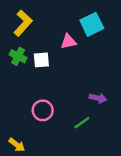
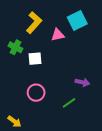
yellow L-shape: (23, 23) -> (34, 23), moved
white square: (41, 60) -> (35, 59), moved

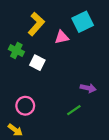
white square: (35, 59) -> (37, 63), turned 32
pink circle: (36, 93) -> (25, 106), moved

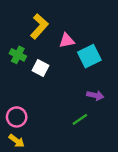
cyan square: (83, 22) -> (89, 56), moved
pink circle: (25, 106) -> (17, 117), moved

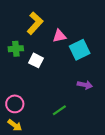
green cross: (18, 55) -> (16, 49), turned -32
green line: (80, 119) -> (59, 110), moved

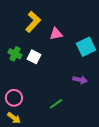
green cross: (16, 49) -> (15, 54), moved, turned 32
cyan square: (80, 50) -> (86, 47), moved

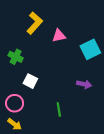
white square: (34, 57) -> (30, 81), moved
green line: (56, 104) -> (59, 110), turned -64

